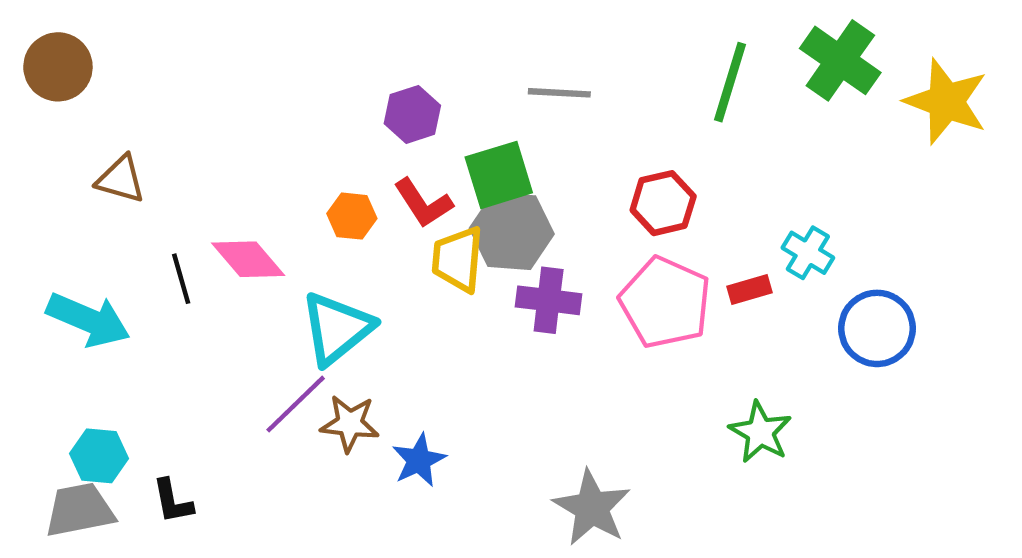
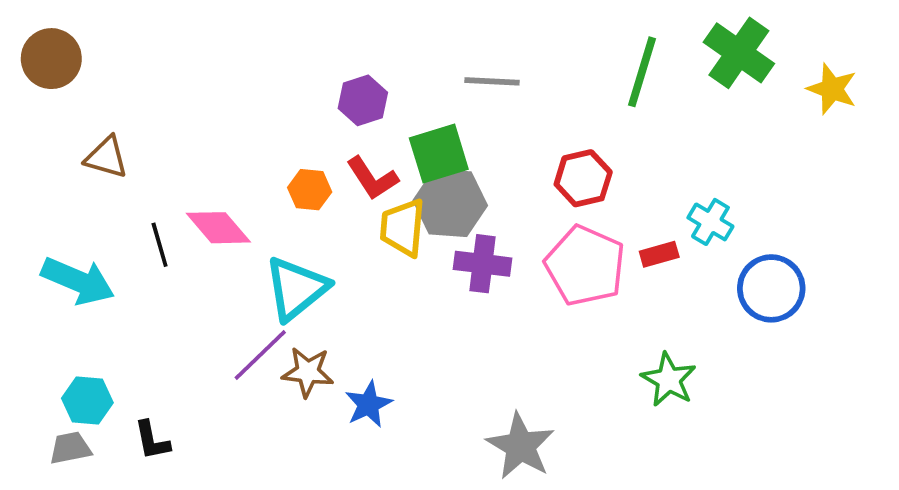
yellow star: (946, 101) -> (832, 89), size x0.7
gray trapezoid: (80, 510) -> (70, 448), size x0.7

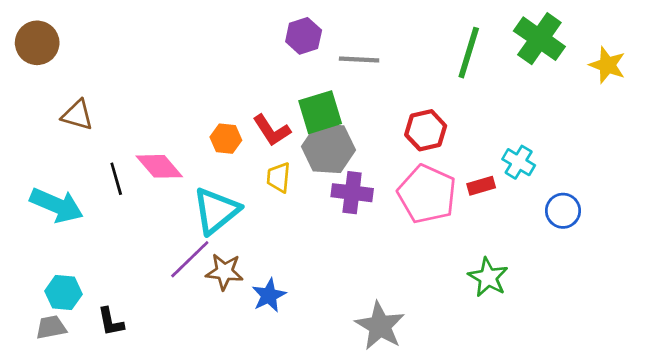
purple hexagon: (363, 100) -> (304, 36), moved
yellow trapezoid: (403, 228) -> (279, 177), moved, size x0.7
blue circle: (771, 288) -> (563, 211), size x0.7

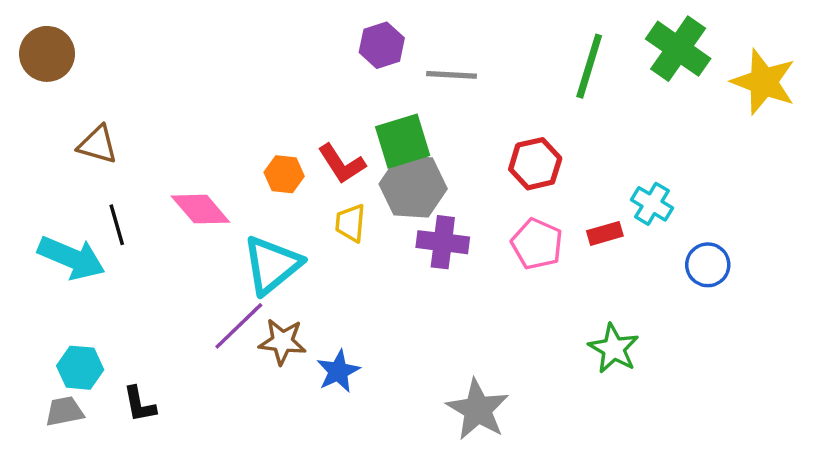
yellow star: (607, 65) -> (764, 82), size x1.4
black line: (116, 179) -> (117, 225), moved
pink pentagon: (427, 194) -> (537, 244), size x0.7

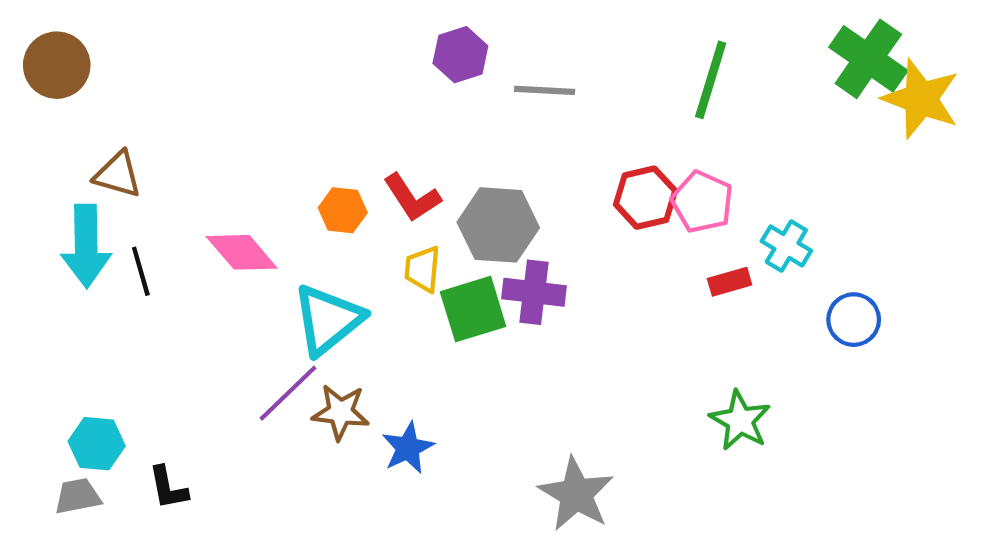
green cross: (678, 49) -> (868, 59), moved
green square: (403, 141) -> (473, 309), moved
pink pentagon: (537, 244) -> (702, 202), moved
cyan arrow: (71, 258) -> (86, 246), moved, turned 66

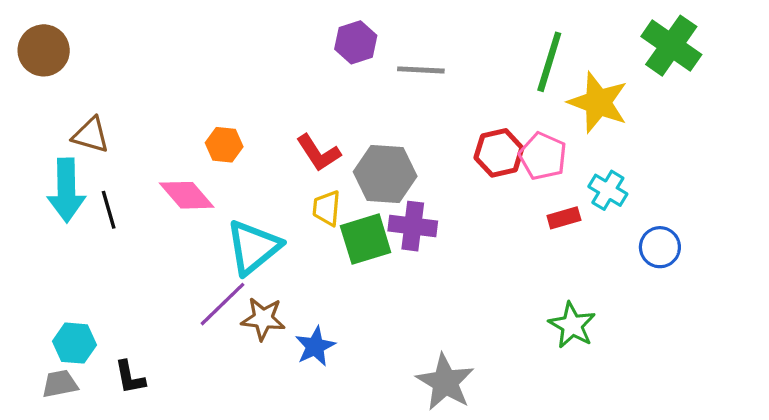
yellow star: (921, 99) -> (598, 102), moved
orange hexagon: (343, 210) -> (224, 145), moved

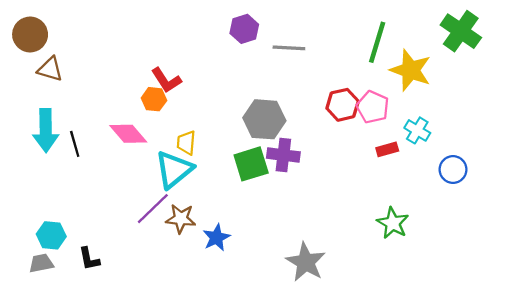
brown triangle: (91, 135) -> (50, 69), moved
red L-shape: (318, 153) -> (166, 80), moved
yellow trapezoid: (327, 208) -> (186, 143), moved

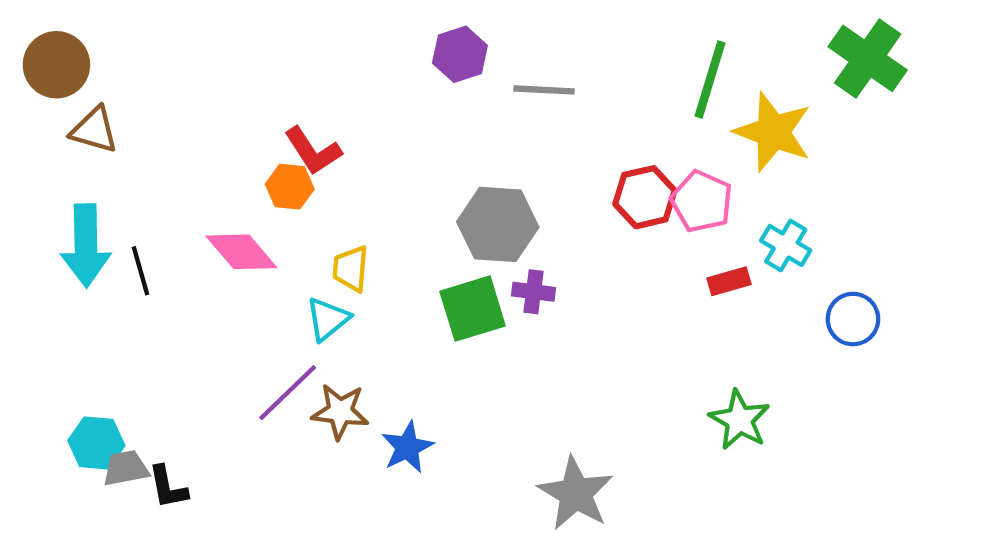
purple cross: (283, 155) -> (534, 292), size x0.7
cyan triangle: (174, 170) -> (328, 319), size x0.6
gray trapezoid: (41, 263) -> (126, 468), moved

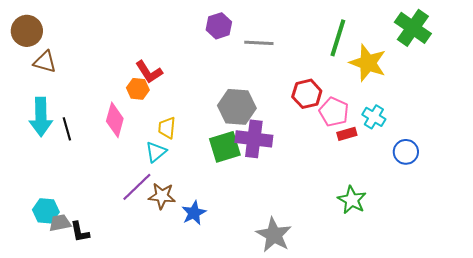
pink pentagon: (702, 201) -> (334, 112), moved
pink diamond: (241, 252) -> (115, 120), turned 56
purple cross: (534, 292) -> (254, 139), size x1.8

